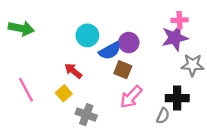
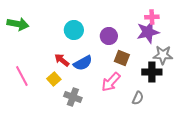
blue semicircle: (110, 51) -> (83, 63), moved
brown square: (123, 70) -> (122, 58), moved
black cross: (177, 98) -> (152, 72), moved

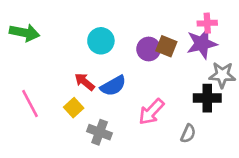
brown square: (122, 58) -> (166, 46), moved

